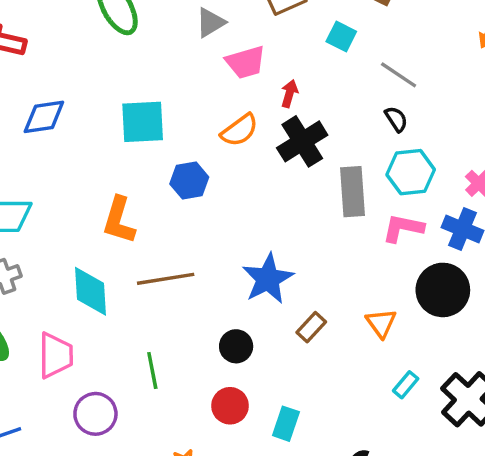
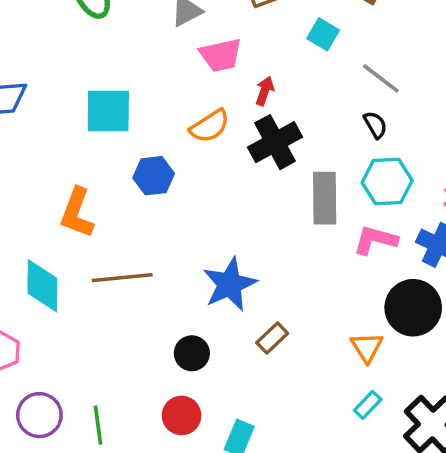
orange triangle: (381, 323) -> (367, 347), moved
green line: (152, 370) -> (98, 425), moved

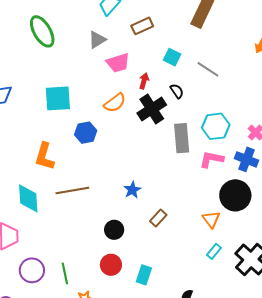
cyan square: (323, 34) -> (172, 57), moved
black semicircle: (375, 125) -> (177, 91), moved
blue star: (230, 284) -> (132, 190), size x0.6

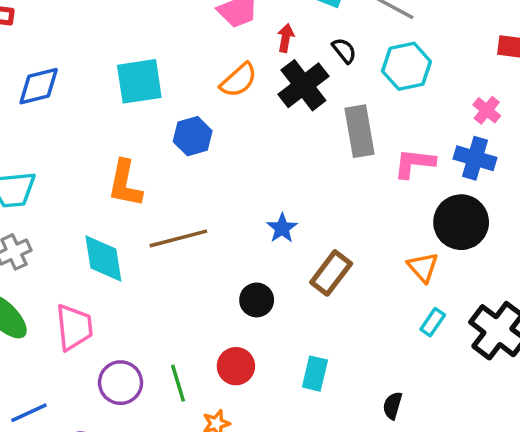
cyan hexagon: (216, 126) -> (406, 66), moved
brown rectangle: (158, 218) -> (331, 273), size x1.4
red circle: (111, 265) -> (236, 366), moved

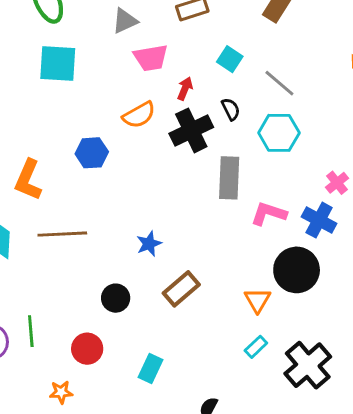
cyan square: (139, 81) -> (58, 64), moved
green line: (178, 383) -> (31, 331), moved

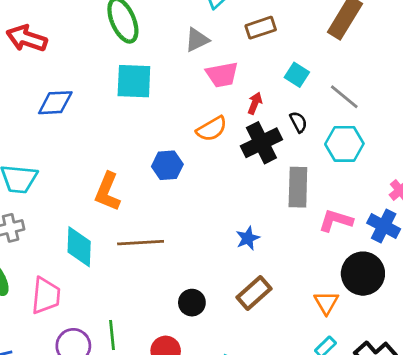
blue star: (149, 244) -> (248, 238), moved

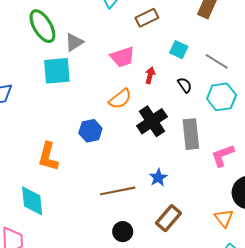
gray triangle: (197, 40) -> (74, 42), moved
black cross: (261, 143) -> (152, 121), moved
pink L-shape: (336, 221) -> (223, 155), turned -30
brown line: (141, 243) -> (118, 191), moved

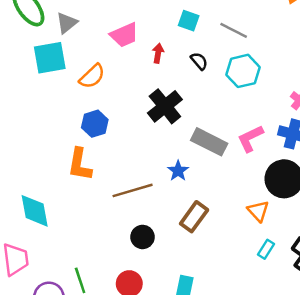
orange semicircle: (120, 99) -> (92, 76), moved
gray rectangle: (191, 134) -> (209, 142), moved, turned -52
orange L-shape: (48, 157) -> (80, 164), moved

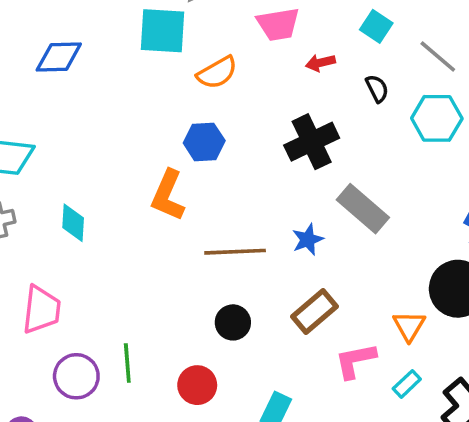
red arrow: (158, 53) -> (320, 63), turned -126
pink L-shape: (250, 139) -> (355, 361), moved
cyan diamond: (35, 211) -> (73, 223), moved, size x0.7

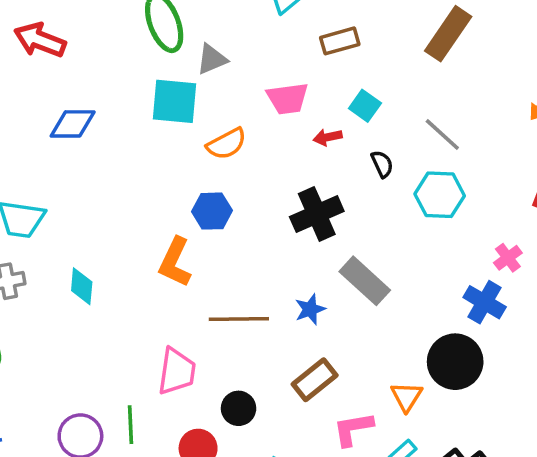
cyan square: (376, 26) -> (365, 106), moved
pink trapezoid: (41, 310) -> (177, 371), moved
black circle: (233, 322) -> (239, 408), moved

